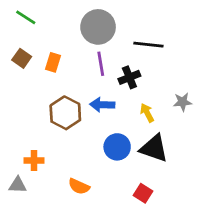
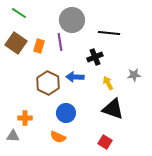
brown square: (22, 58) -> (16, 43), size x1.5
purple line: (101, 64) -> (60, 42), moved
blue circle: (117, 147) -> (66, 113), moved

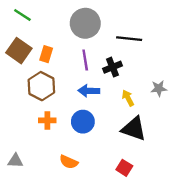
purple line: (60, 42) -> (85, 60), moved
brown hexagon: (48, 83) -> (41, 86), moved
blue circle: (66, 113) -> (83, 122), moved
orange cross: (25, 118) -> (47, 120), moved

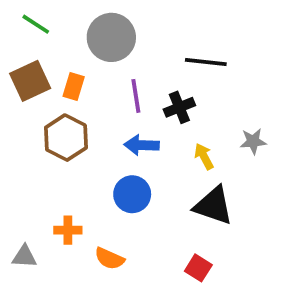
gray circle: (85, 23) -> (111, 37), moved
brown square: (19, 51) -> (30, 81), turned 30
orange cross: (47, 120) -> (68, 230), moved

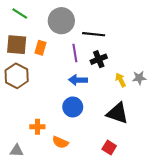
black line: (206, 62) -> (94, 34), moved
brown square: (30, 81) -> (17, 45), turned 30
brown hexagon: (66, 138) -> (17, 76), moved
yellow arrow: (204, 156) -> (121, 80), moved
gray triangle: (24, 257) -> (17, 151), moved

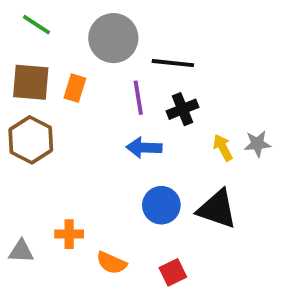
blue circle: (73, 107) -> (161, 205), moved
red square: (109, 148) -> (173, 272), moved, turned 32
gray triangle: (17, 151) -> (21, 251), moved

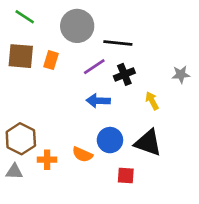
purple line: (138, 98) -> (94, 67), turned 65
brown hexagon: (31, 140) -> (21, 139), moved
gray star: (257, 144) -> (181, 74), moved
orange semicircle: (111, 263) -> (82, 154), moved
red square: (173, 272) -> (126, 175), moved, turned 30

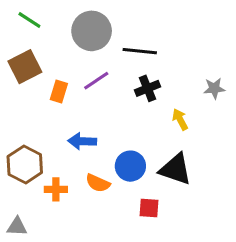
brown square: (21, 56) -> (25, 67), turned -32
orange rectangle: (51, 60) -> (59, 91), moved
purple line: (94, 67) -> (96, 81), moved
blue arrow: (98, 101) -> (82, 141), moved
gray triangle: (14, 172) -> (17, 227), moved

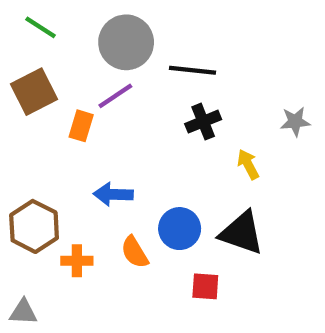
purple line: (96, 81) -> (115, 96), moved
orange semicircle: (98, 183) -> (135, 252), turned 35

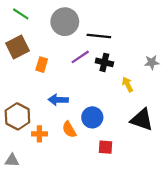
purple line: (115, 96) -> (80, 57), moved
black cross: (203, 122) -> (104, 62), turned 35
black triangle: (242, 233) -> (142, 120), moved

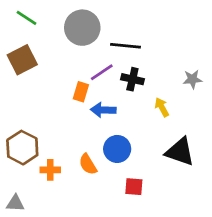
orange rectangle: (42, 65) -> (81, 92), moved
blue arrow: (58, 100) -> (103, 110), moved

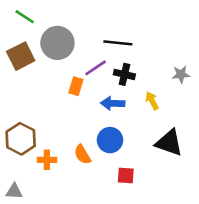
gray circle: (82, 28) -> (57, 43), moved
blue arrow: (103, 110) -> (113, 103), moved

